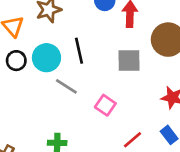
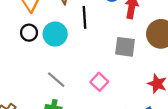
black line: (79, 51) -> (84, 17), moved
gray line: (66, 86) -> (56, 80), moved

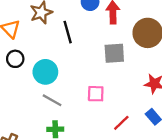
cyan circle: (55, 34) -> (45, 72), moved
pink square: (99, 82) -> (96, 94), turned -30

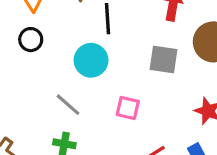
cyan circle: (45, 72) -> (91, 60), moved

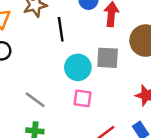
cyan circle: (91, 60) -> (78, 67), moved

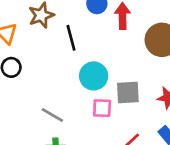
gray square: (108, 58) -> (128, 93), moved

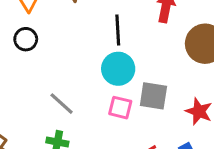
black line: (71, 38) -> (118, 30), moved

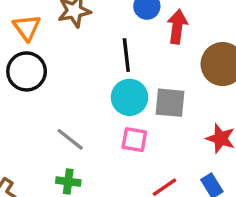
black circle: (26, 39) -> (27, 71), size x1.5
gray square: (153, 96) -> (170, 103), moved

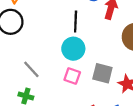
gray square: (170, 103) -> (102, 73), moved

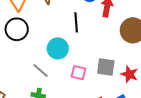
cyan circle: (73, 49) -> (58, 48), moved

